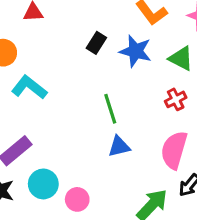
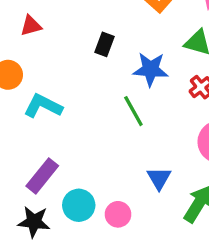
blue star: (136, 51) -> (151, 69), moved
blue triangle: (119, 146) -> (159, 178), moved, turned -35

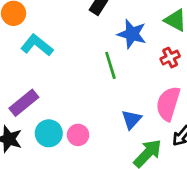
blue triangle: (159, 178) -> (131, 119), moved
pink circle: (118, 214) -> (78, 135), moved

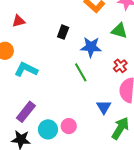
red cross: (170, 58) -> (120, 66), moved

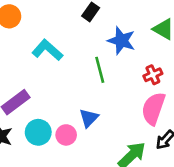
cyan L-shape: (26, 69) -> (47, 50), moved
blue triangle: (104, 107) -> (89, 118), moved

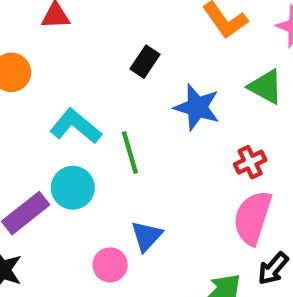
green line: (100, 70) -> (130, 152), moved
cyan circle: (38, 132) -> (73, 188), moved

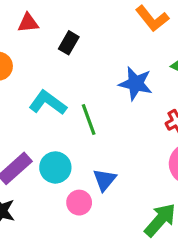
black rectangle: (145, 62) -> (69, 43), moved
cyan circle: (73, 188) -> (55, 167), moved

